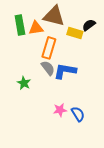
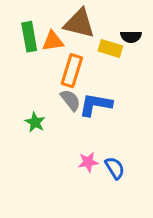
black semicircle: (89, 25) -> (131, 37), turned -144

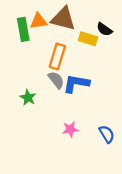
black semicircle: (131, 37) -> (104, 29), turned 35
orange triangle: (53, 41) -> (39, 21), moved
blue semicircle: (115, 168) -> (107, 134), moved

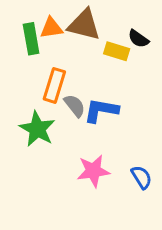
orange rectangle: (57, 56) -> (54, 85), moved
green star: (28, 98) -> (37, 129), size x1.6
pink star: (70, 129) -> (93, 171), size x1.5

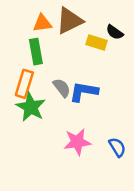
brown triangle: (84, 25) -> (69, 21), turned -40
green rectangle: (31, 39) -> (36, 52), moved
orange rectangle: (54, 85) -> (24, 84), moved

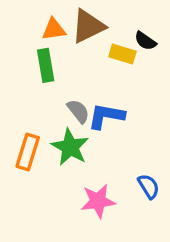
orange rectangle: (24, 84) -> (28, 152), moved
green star: (31, 107) -> (70, 147), moved
pink star: (77, 142) -> (98, 201), moved

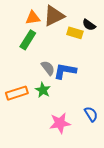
green rectangle: (46, 65) -> (28, 40), turned 42
green star: (70, 147) -> (43, 90), size x0.7
orange rectangle: (28, 152) -> (17, 93), turned 55

